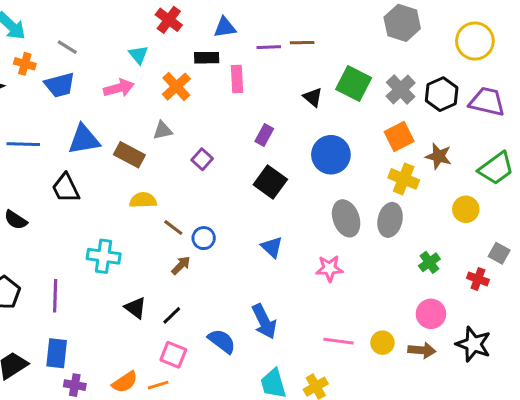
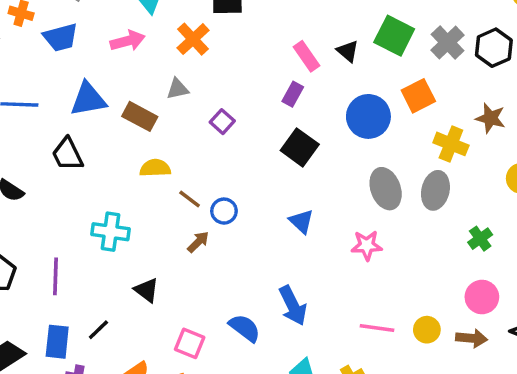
pink rectangle: (237, 79) -> (307, 56), moved, turned -32
orange square: (399, 137) -> (418, 96), moved
black line: (172, 315) -> (98, 330), moved

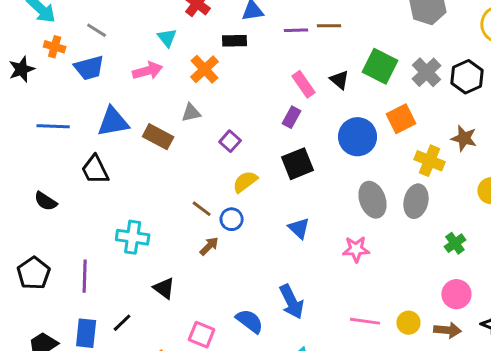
black square: (300, 147) -> (298, 164), turned 32
yellow semicircle: (155, 168) -> (245, 182), moved, turned -35

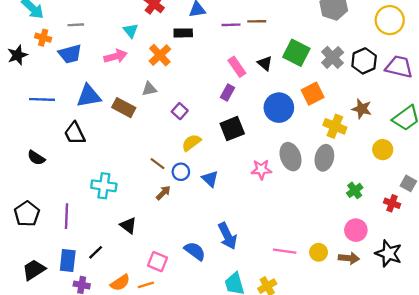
gray line: (97, 30) -> (76, 25), turned -35
blue triangle: (299, 228) -> (210, 179), moved
pink star: (356, 249) -> (261, 169), moved

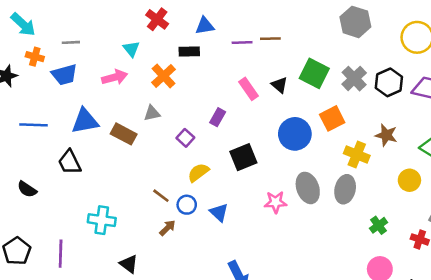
purple rectangle: (228, 92) -> (218, 117), moved

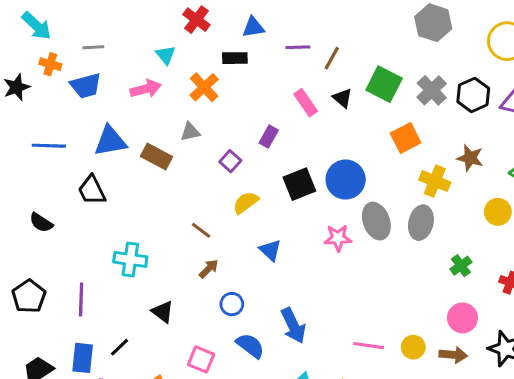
brown line: (270, 39) -> (332, 58), moved, turned -60
blue circle: (295, 134) -> (346, 180), moved
blue circle: (187, 205) -> (232, 304), moved

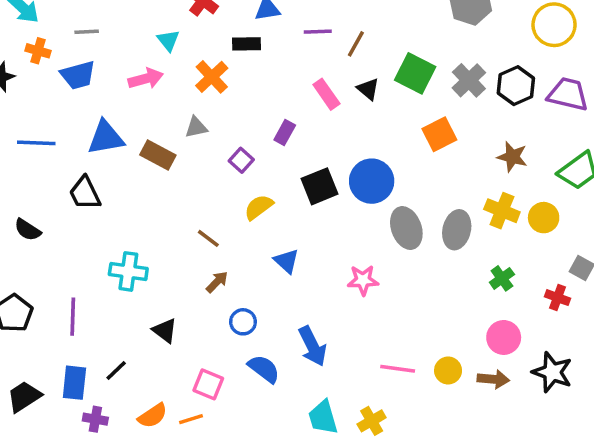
yellow cross: (435, 181) -> (502, 211), moved
pink star: (338, 238) -> (363, 280), moved

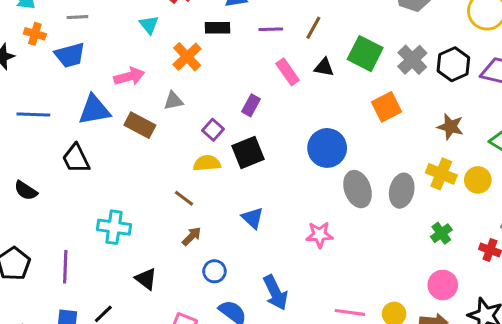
purple line: (318, 32) -> (271, 29), moved
pink arrow: (146, 79) -> (129, 76), moved
black triangle: (368, 89) -> (324, 67), turned -30
black square: (319, 186) -> (248, 153), moved
yellow semicircle: (259, 207) -> (207, 163), moved, turned 32

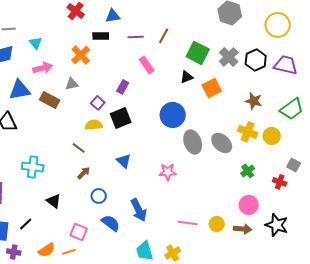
cyan triangle: (149, 25) -> (36, 43), moved
black triangle: (324, 67) -> (187, 77), moved, turned -32
gray ellipse: (402, 191) -> (222, 143), turned -60

